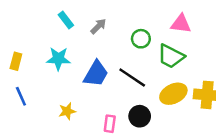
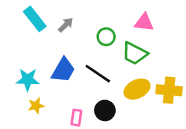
cyan rectangle: (66, 20) -> (35, 19), size x1.5
cyan star: (58, 59) -> (28, 80), moved

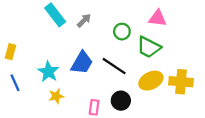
cyan star: (28, 80) -> (48, 72), turned 30

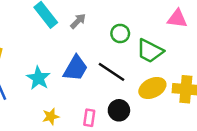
pink triangle: (158, 18) -> (177, 19), moved
yellow star: (56, 96) -> (51, 117), moved

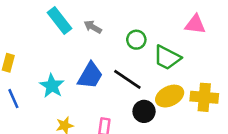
gray arrow: (78, 21) -> (93, 27), turned -105
black circle: (119, 110) -> (144, 111), moved

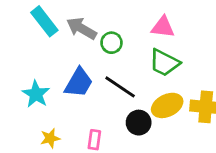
pink triangle: (195, 24) -> (163, 27), moved
gray arrow: (93, 27) -> (82, 28), size x1.5
green circle: (136, 40) -> (111, 43), moved

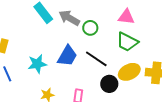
cyan star: (36, 94) -> (37, 64), turned 30

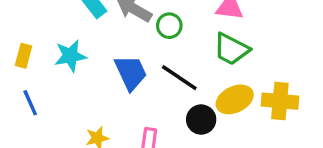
blue trapezoid: (67, 56) -> (131, 73), turned -55
cyan star: (37, 64) -> (70, 56), moved

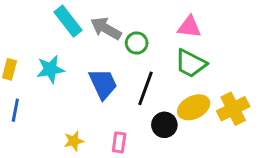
black line: (179, 78) -> (145, 88), turned 76
yellow cross: (280, 101) -> (233, 109), turned -32
blue line: (30, 103) -> (15, 110), turned 35

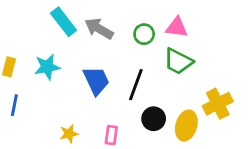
green circle: (137, 43) -> (144, 34), moved
yellow ellipse: (194, 107) -> (186, 126), moved, turned -48

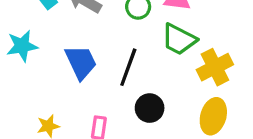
yellow cross: (218, 104) -> (215, 67), moved
yellow ellipse: (186, 126) -> (213, 116), moved

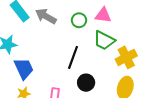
blue trapezoid: (81, 62) -> (24, 69), moved

